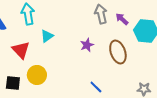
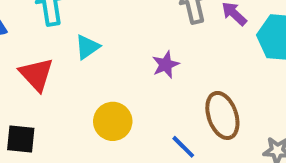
brown ellipse: (118, 52) -> (222, 115), moved
yellow circle: (37, 75) -> (113, 121), moved

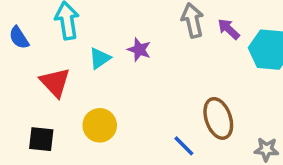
purple star: (166, 65) -> (139, 50), moved, turned -30
yellow circle: (113, 121) -> (100, 125), moved

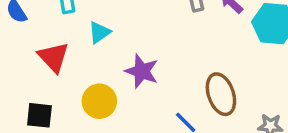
purple star: (139, 50) -> (142, 71), moved, size x1.4

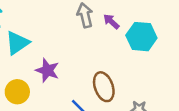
cyan triangle: (99, 32) -> (17, 43), size x1.5

